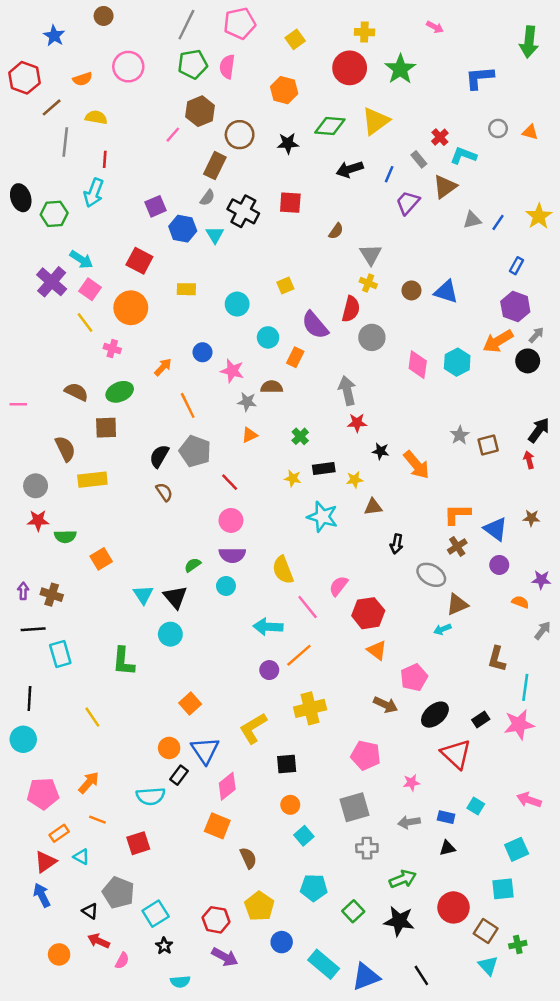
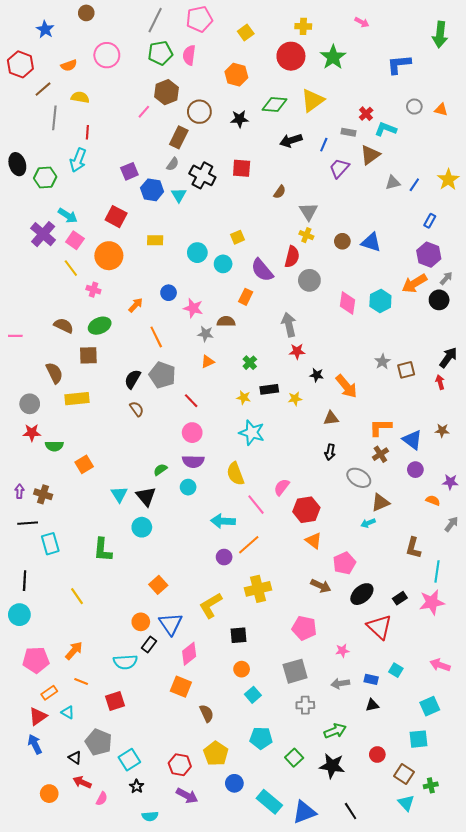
gray rectangle: (419, 159) -> (349, 132), turned -40
cyan circle: (268, 337) -> (223, 264), moved
brown triangle: (373, 507) -> (331, 418), moved
cyan star: (322, 517) -> (252, 433), moved
red circle: (454, 907) -> (377, 754), size x0.6

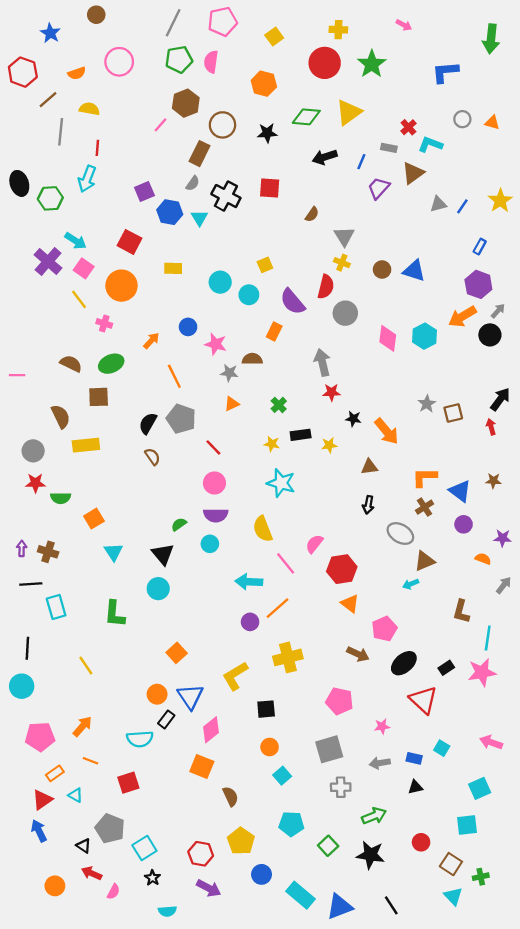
cyan triangle: (119, 494) -> (113, 552), moved

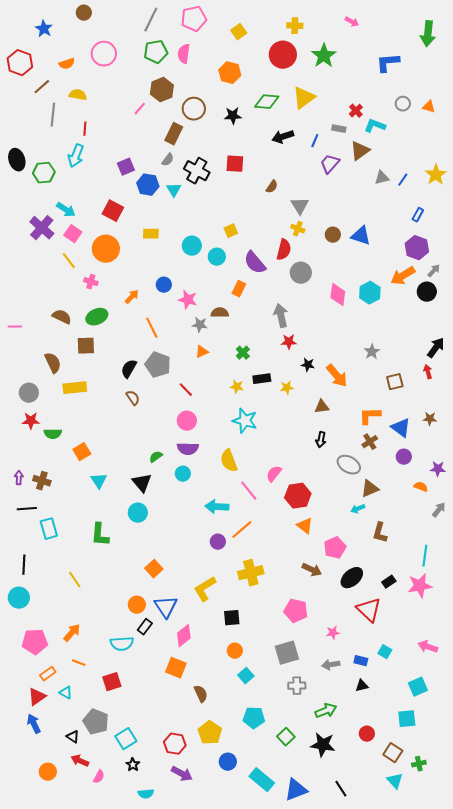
brown square: (453, 413) -> (395, 382), moved
brown L-shape: (461, 612) -> (380, 533), moved

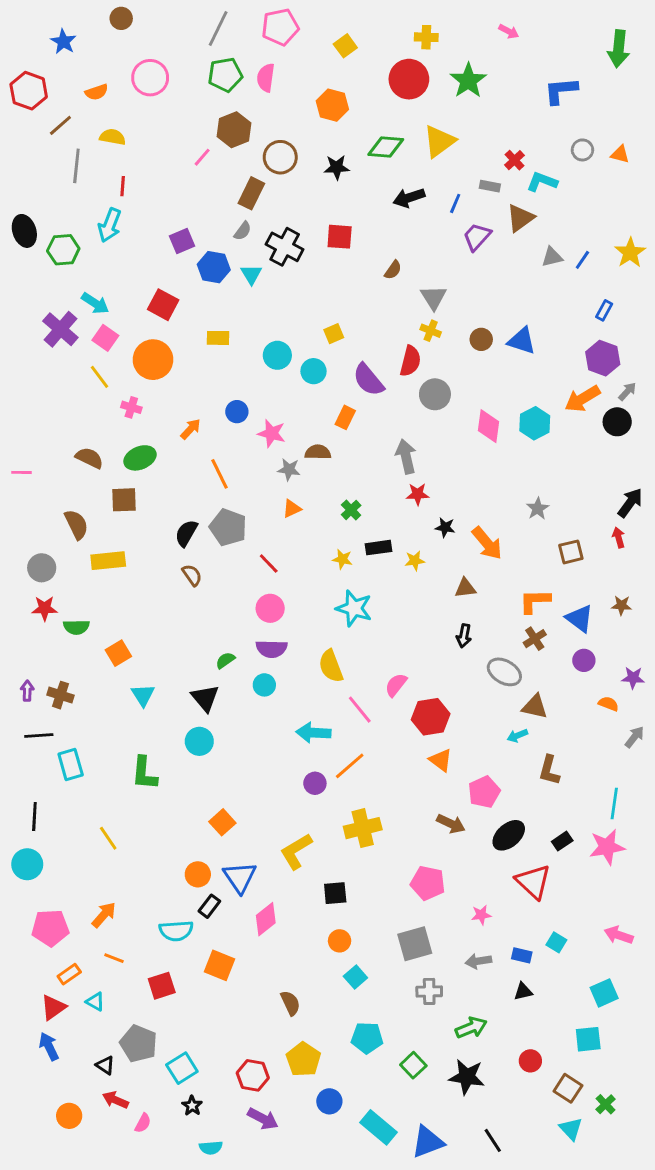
brown triangle: (370, 489) -> (535, 707), turned 36
orange square: (176, 668) -> (220, 965), moved
green cross: (419, 764) -> (606, 1104), turned -32

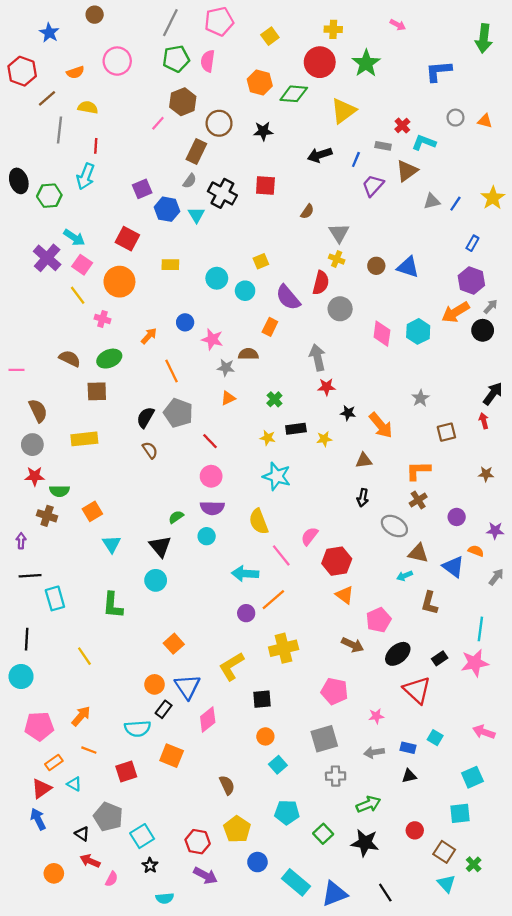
green diamond: (386, 147) -> (294, 94), moved
brown semicircle: (76, 524) -> (38, 411), moved
blue triangle: (580, 618) -> (453, 567), moved
brown cross: (60, 695) -> (47, 516), moved

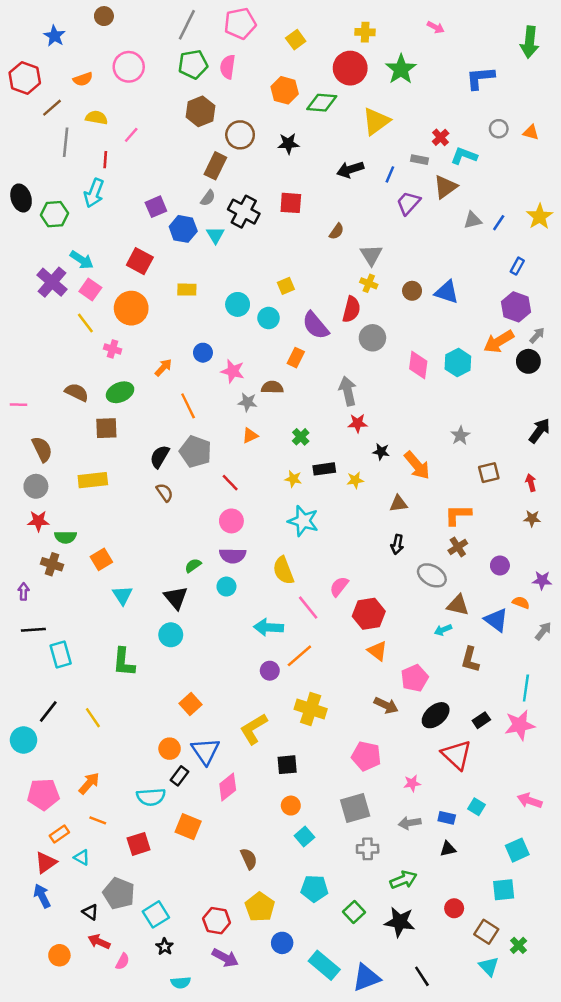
pink line: (158, 123) -> (131, 135), moved
red arrow: (484, 421) -> (531, 483), moved
black line: (27, 639) -> (48, 712), moved, turned 35
yellow cross: (284, 648) -> (311, 709), turned 32

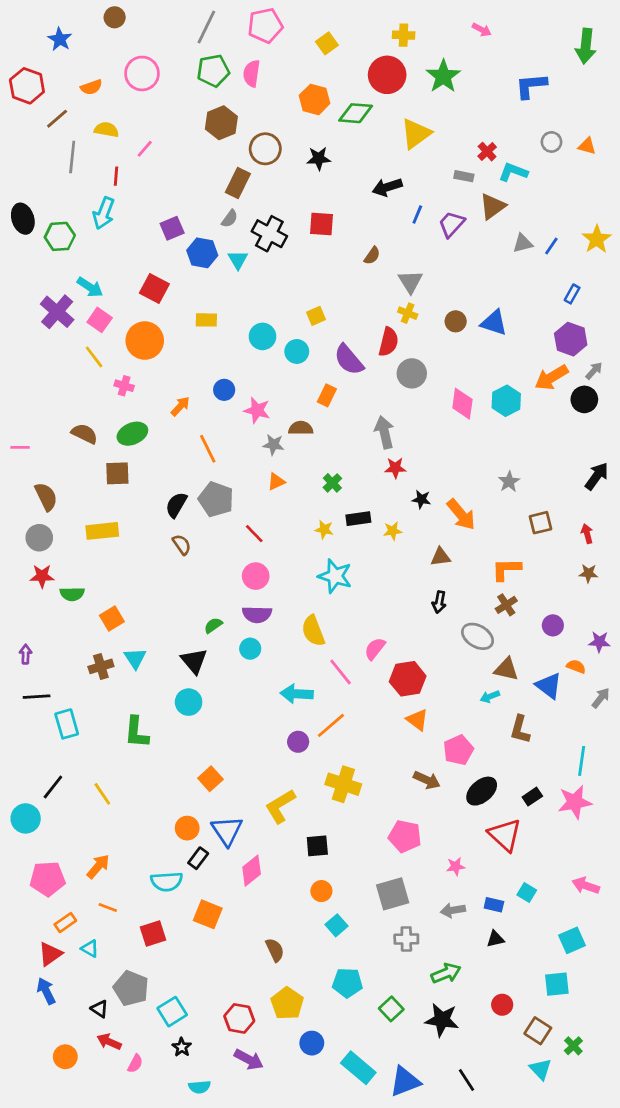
blue line: (390, 174) -> (417, 215), moved
brown cross: (52, 564) -> (101, 666), moved, turned -35

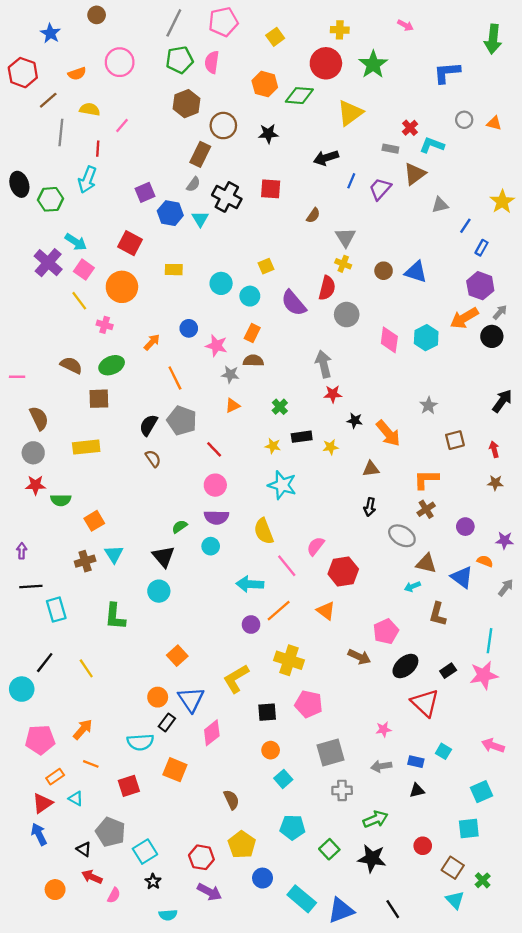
blue line: (551, 246) -> (465, 226), moved
orange rectangle: (327, 395) -> (252, 333), moved
orange triangle: (417, 720) -> (326, 611), moved
pink pentagon: (405, 836) -> (309, 704), moved

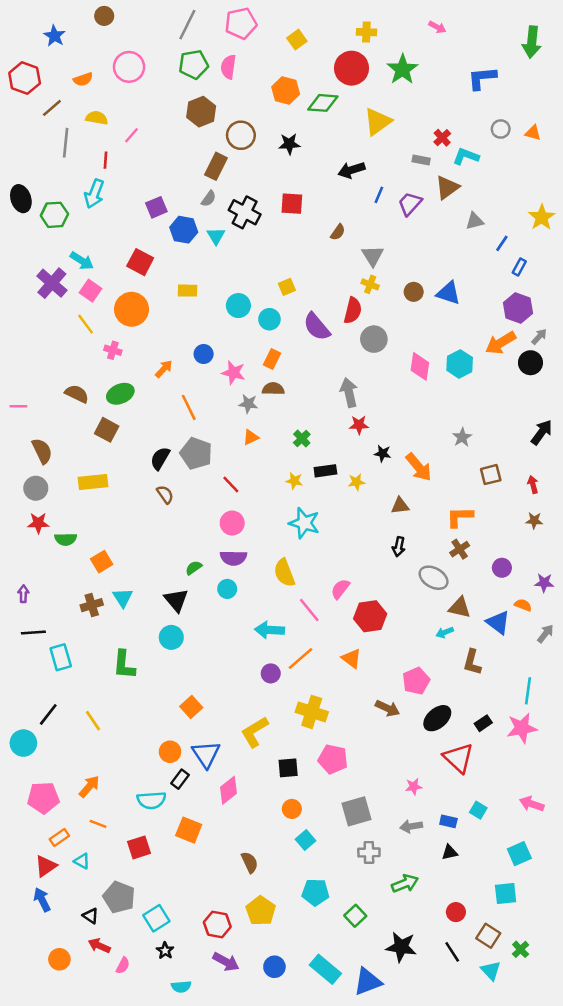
brown square: (99, 399) -> (107, 430), turned 30
black star: (372, 858) -> (401, 947), moved
blue circle: (263, 878) -> (274, 967), moved
black line: (393, 909) -> (452, 952), moved

